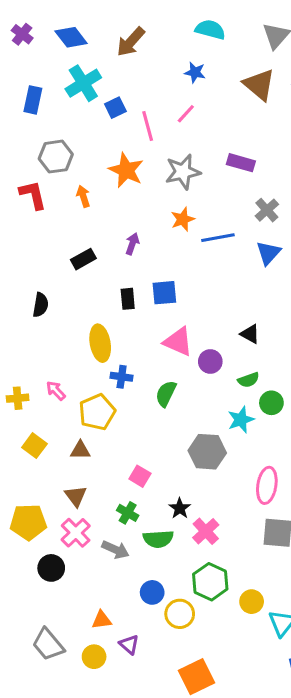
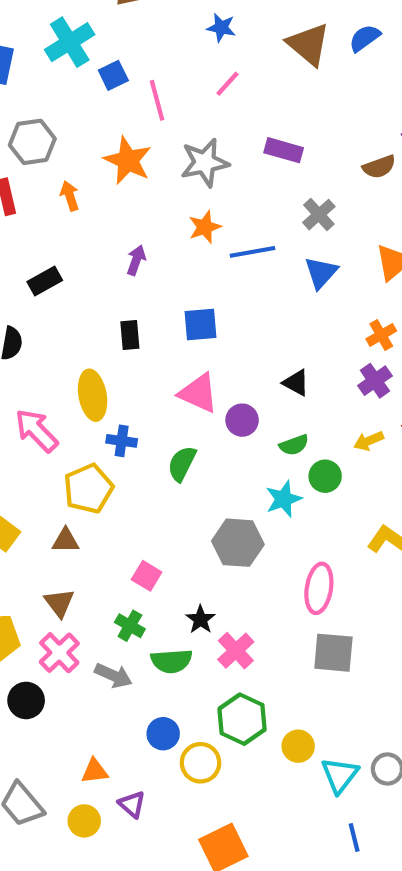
pink line: (186, 114) -> (228, 84), moved
black rectangle: (83, 259) -> (45, 281), moved
blue square: (164, 293) -> (201, 325), moved
pink arrow: (56, 391) -> (36, 430), moved, size x1.6

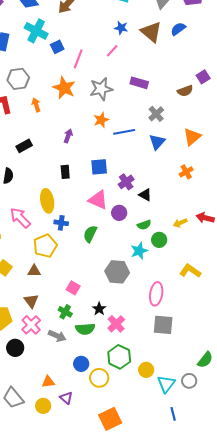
blue star: (221, 28) -> (121, 28), moved
cyan cross: (70, 42) -> (36, 31), turned -30
pink line: (157, 100) -> (78, 59), turned 36
purple cross: (375, 381) -> (126, 182), moved

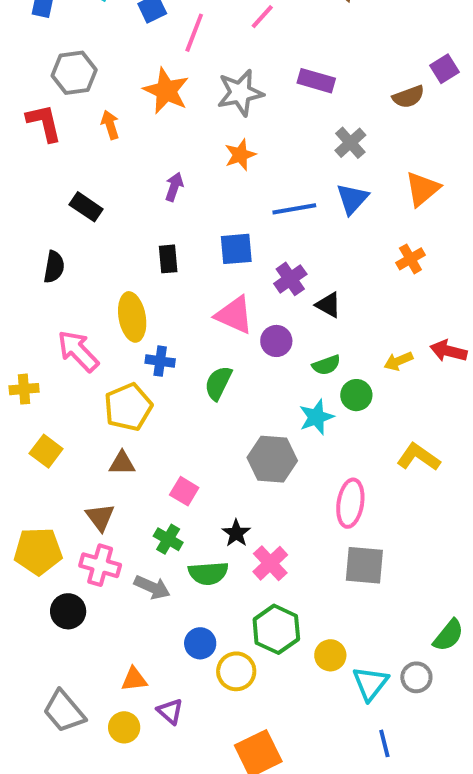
blue line: (124, 132) -> (294, 209), moved
black rectangle: (24, 146) -> (86, 207), turned 63
brown triangle: (34, 271) -> (122, 463), moved
pink cross: (31, 325) -> (100, 565), turned -30

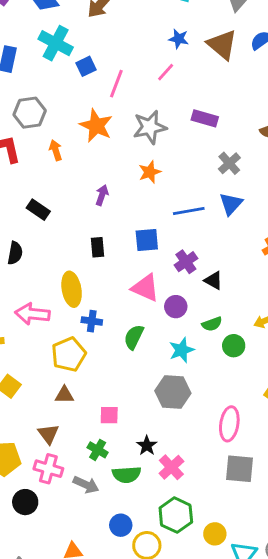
pink arrow: (78, 351) -> (32, 314), turned -40
cyan star: (316, 417) -> (182, 350), moved
pink square: (184, 491) -> (109, 415), turned -30

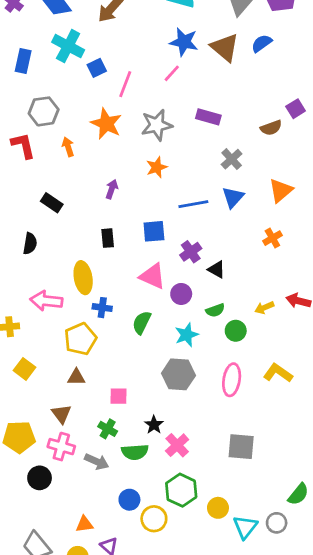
blue star: (179, 39) -> (184, 42), size x1.5
pink ellipse: (229, 424) -> (232, 380), moved

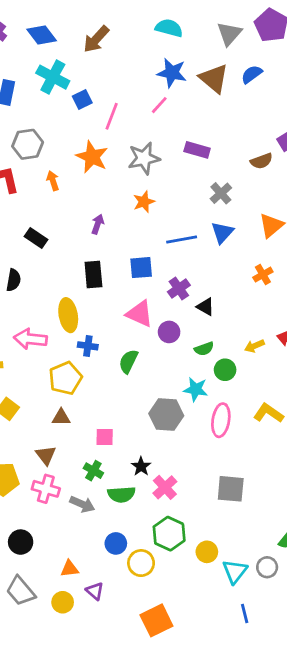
black rectangle: (108, 238) -> (93, 275), size x1.4
cyan star: (187, 335) -> (196, 389), moved, turned 30
black circle: (40, 478) -> (21, 542), moved

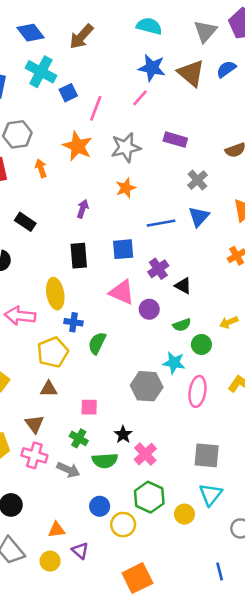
green semicircle: (128, 361) -> (97, 343), moved
cyan triangle: (235, 571) -> (211, 495), moved

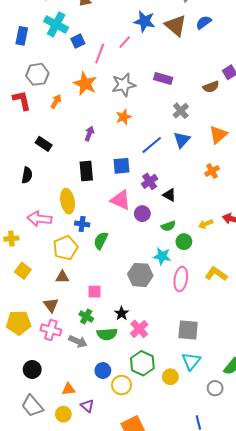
pink line: (140, 98) -> (125, 42), moved
orange arrow: (41, 168) -> (56, 101), turned 48
blue line: (161, 223) -> (152, 145), turned -30

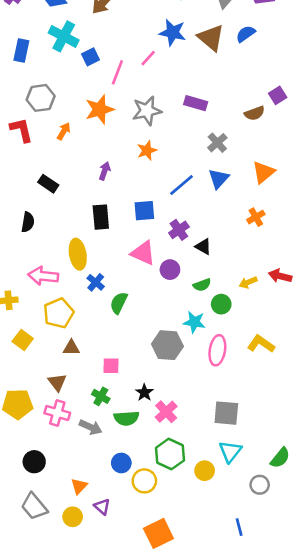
orange star: (85, 84) -> (100, 109), turned 30
blue cross: (82, 224) -> (96, 282), turned 32
yellow pentagon: (65, 248) -> (59, 313), moved
orange triangle: (69, 389) -> (79, 486), turned -40

